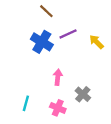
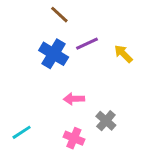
pink arrow: (58, 77) -> (74, 99), turned -98
cyan line: (26, 103) -> (22, 132), moved, turned 42

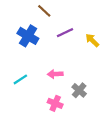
blue cross: (54, 54) -> (28, 36), moved
cyan line: (22, 132) -> (20, 79), moved

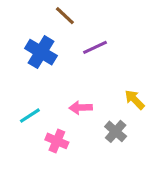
yellow arrow: (92, 40) -> (135, 100), moved
pink cross: (55, 103) -> (57, 141), moved

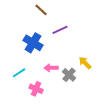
blue cross: (41, 52) -> (33, 43), moved
gray cross: (116, 131) -> (69, 75), moved

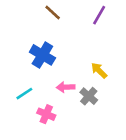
purple line: (60, 30) -> (99, 15), moved, turned -35
yellow arrow: (85, 63) -> (99, 70), moved

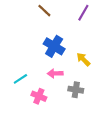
blue cross: (42, 55) -> (54, 46), moved
gray cross: (89, 96) -> (76, 90), moved, turned -32

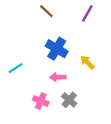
cyan line: (20, 79) -> (16, 68), moved
gray cross: (76, 90) -> (69, 100), moved, turned 32

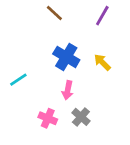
yellow arrow: (87, 62) -> (102, 62), moved
pink arrow: (58, 77) -> (68, 90), turned -77

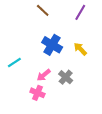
pink arrow: (68, 90) -> (44, 75), moved, turned 40
gray cross: (81, 117) -> (66, 77), moved

